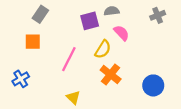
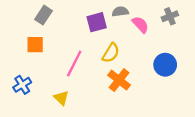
pink semicircle: (121, 33) -> (140, 25), moved
blue circle: (153, 85) -> (165, 65), moved
yellow triangle: (73, 98) -> (61, 98), moved

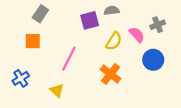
gray cross: (170, 16) -> (158, 25), moved
pink semicircle: (140, 25) -> (137, 35), moved
yellow semicircle: (111, 53) -> (114, 41), moved

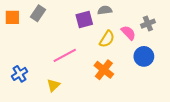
orange square: (33, 41) -> (12, 17), moved
pink line: (69, 59) -> (65, 55), turned 35
yellow triangle: (57, 90) -> (53, 85), turned 32

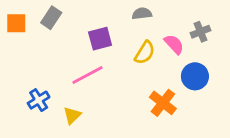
purple square: (84, 19) -> (100, 39), moved
orange cross: (104, 70) -> (163, 103), moved
blue cross: (20, 74) -> (39, 100), moved

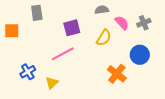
gray rectangle: (51, 18) -> (37, 13), turned -42
orange square: (16, 23) -> (12, 31), moved
pink semicircle: (174, 44) -> (122, 23), moved

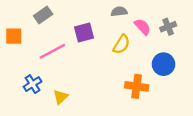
gray rectangle: (37, 13) -> (43, 15), turned 63
pink line: (63, 54) -> (52, 51), moved
orange cross: (117, 74) -> (137, 86), turned -30

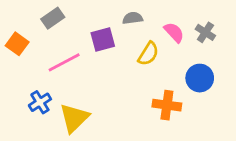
gray semicircle: (119, 12) -> (133, 18), moved
gray cross: (168, 27) -> (205, 32), turned -35
orange square: (14, 36) -> (17, 44), turned 36
yellow triangle: (61, 97) -> (74, 118), size x1.6

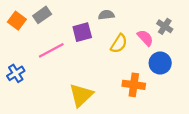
pink semicircle: (174, 32) -> (145, 38), moved
orange square: (17, 44) -> (17, 21), moved
blue cross: (40, 102) -> (16, 73), moved
yellow triangle: (74, 118) -> (81, 95), moved

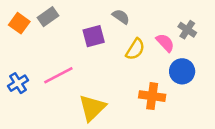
gray semicircle: (106, 15) -> (121, 17), turned 42
pink line: (51, 50) -> (58, 75), moved

